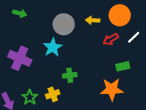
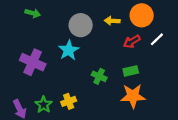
green rectangle: (123, 66) -> (131, 71), moved
green cross: (70, 75) -> (99, 76), moved, turned 32

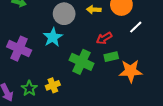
red arrow: (132, 41) -> (104, 38), moved
green cross: (99, 76) -> (82, 62), size x1.6
orange star: (133, 96) -> (131, 71), moved

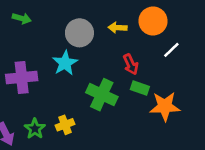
red arrow: (104, 38) -> (131, 64), turned -84
purple cross: (19, 49) -> (22, 77), turned -30
green rectangle: (111, 57) -> (140, 88), turned 32

